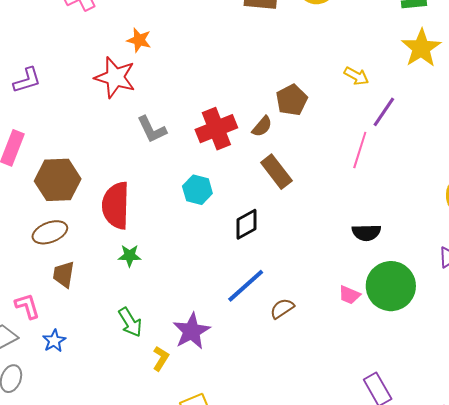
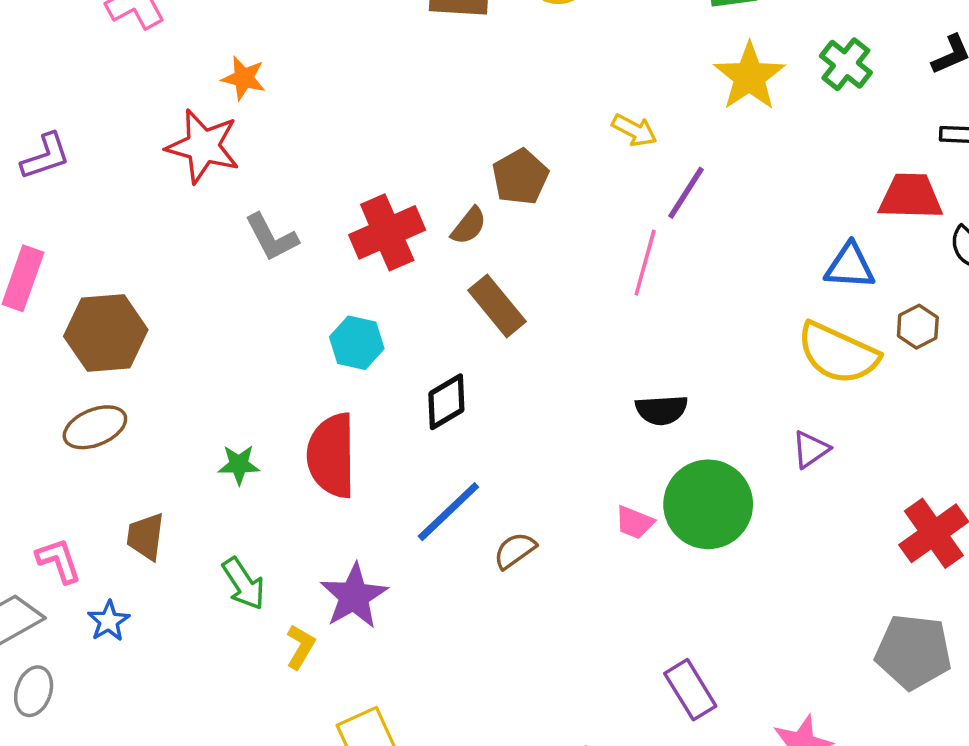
red semicircle: (116, 205) -> (331, 455), moved
brown trapezoid: (64, 274) -> (146, 537), moved

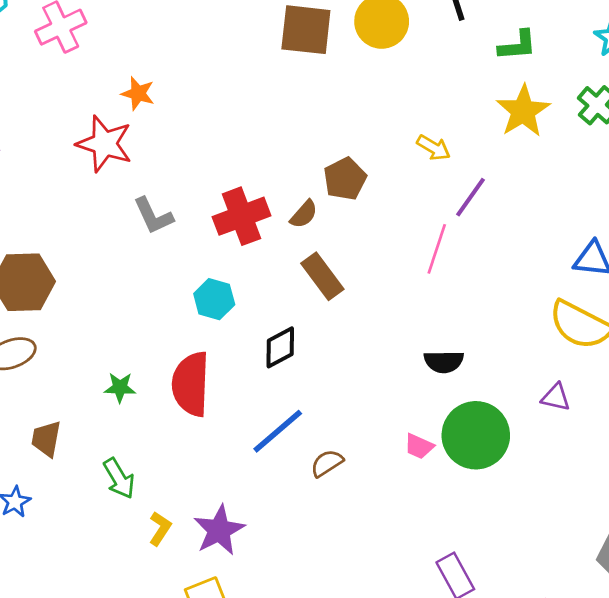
purple triangle: (811, 449) -> (556, 397), turned 44
purple star: (354, 596) -> (219, 530), moved

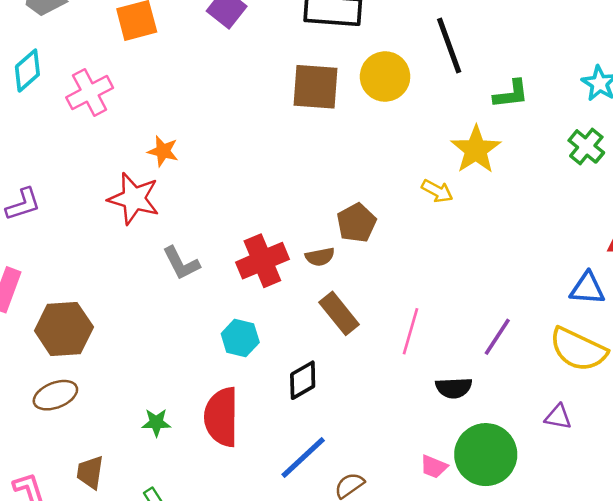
yellow star: (523, 111) -> (476, 150), moved
purple line: (471, 197) -> (497, 337), moved
brown semicircle: (304, 214) -> (320, 257), turned 40
pink line: (437, 249) -> (411, 331), moved

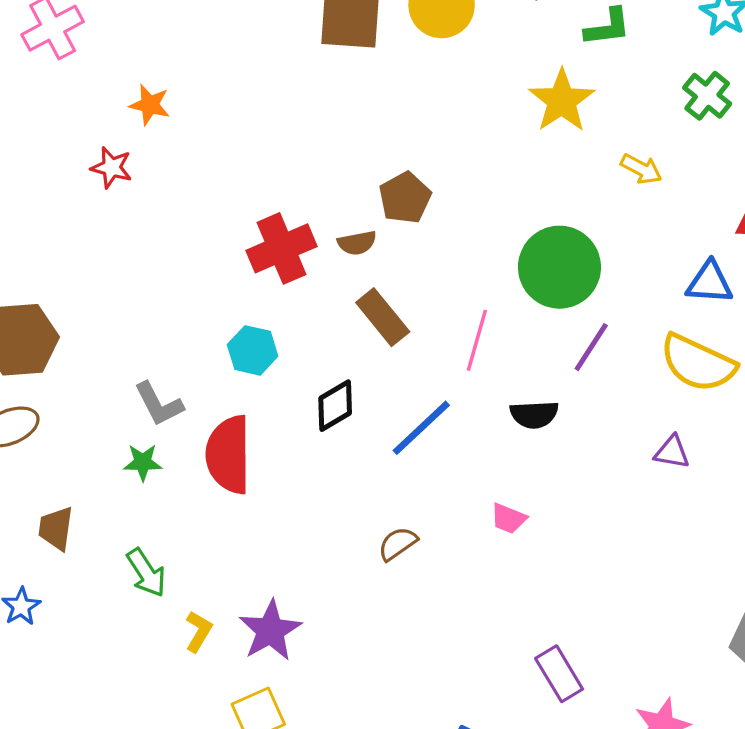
yellow arrow: (437, 191) -> (641, 169), moved
red star: (134, 199) -> (111, 168), size x0.6
gray L-shape: (181, 263) -> (159, 404), moved
green circle: (486, 455) -> (559, 267), moved
blue line: (303, 458) -> (421, 428), moved

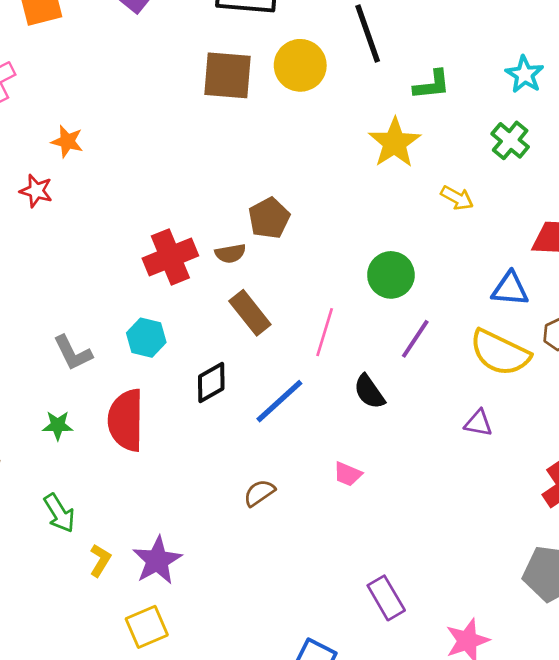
green circle: (559, 267) -> (391, 275), size x0.7
gray L-shape: (159, 404) -> (73, 353), moved
black semicircle: (534, 415) -> (369, 392), turned 57

